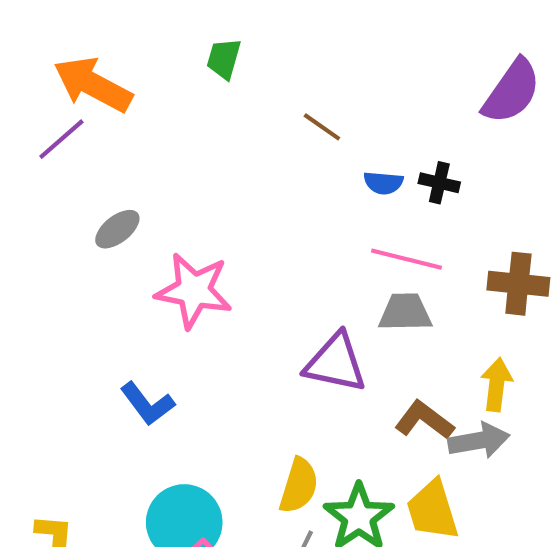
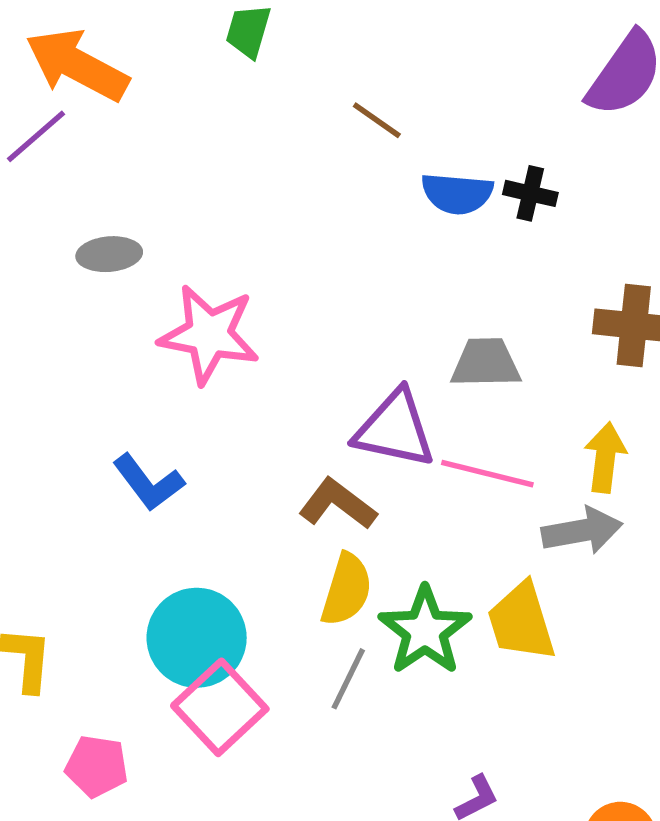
blue semicircle: (383, 183) -> (457, 193), size x1.4
gray ellipse: (117, 229) -> (109, 254), turned 33
pink line: (407, 259) -> (487, 474), moved
brown L-shape: (424, 420) -> (338, 504), moved

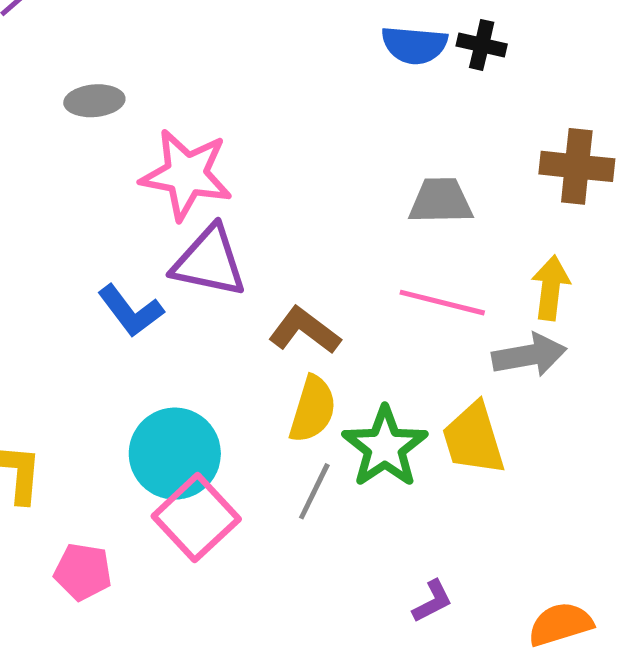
purple triangle: (395, 429) -> (209, 262), moved

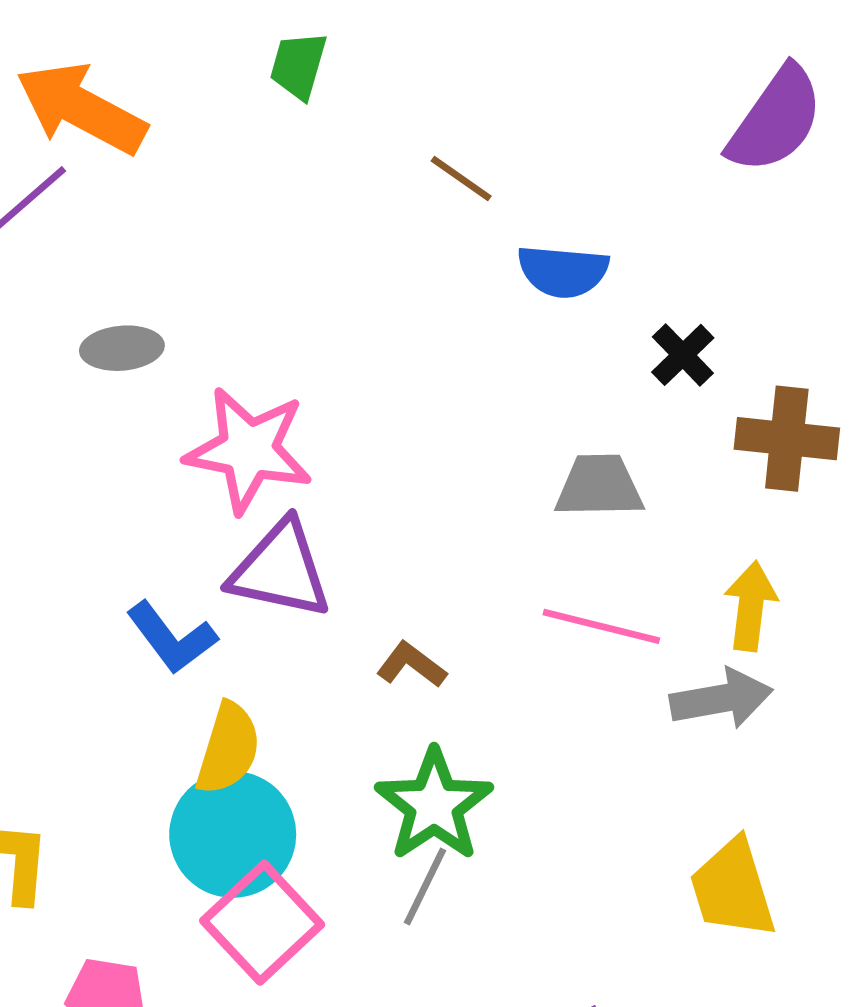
black cross: (482, 45) -> (683, 355), moved, turned 33
brown L-shape: (304, 330) -> (411, 665), size x0.7
yellow semicircle: (313, 409) -> (228, 748), moved
yellow trapezoid: (473, 439) -> (733, 889), moved
green star: (385, 447) -> (434, 805), moved

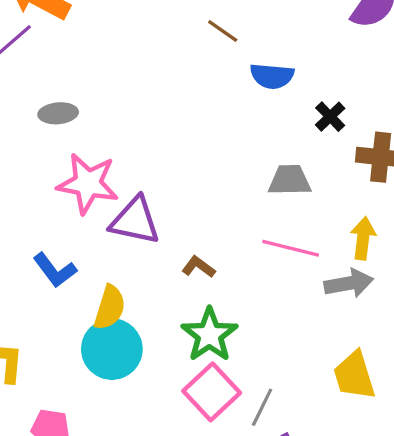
pink star: (249, 450) -> (88, 183), moved
blue L-shape: (172, 638) -> (55, 270), moved
gray line: (425, 886) -> (262, 407), moved
pink square: (262, 923) -> (212, 392), moved

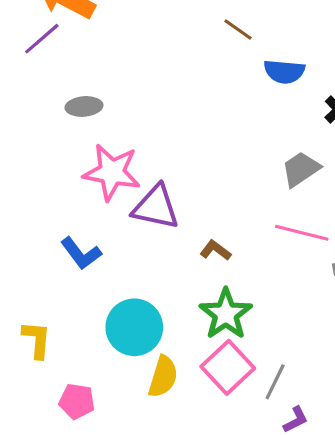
gray trapezoid: (290, 180) -> (301, 169), turned -33
yellow semicircle: (110, 307) -> (163, 377), moved

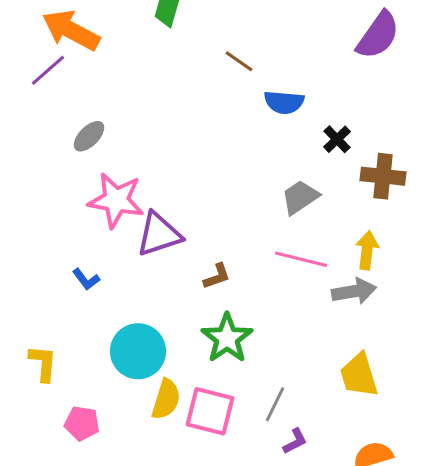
gray ellipse: (84, 106) -> (89, 136), turned -40
purple triangle: (156, 207) -> (159, 234), turned -30
brown L-shape: (215, 250) -> (217, 276), turned 124
blue L-shape: (81, 253) -> (86, 279), size x0.7
pink square: (228, 367) -> (210, 411), moved, turned -33

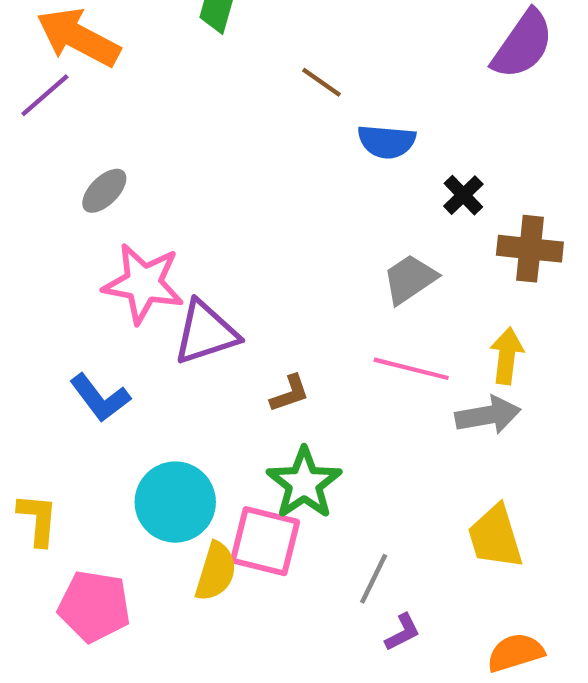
blue L-shape: (86, 279) -> (100, 398), size x1.5
pink square: (210, 411) -> (265, 541), moved
pink pentagon: (82, 423) -> (94, 606), size x1.4

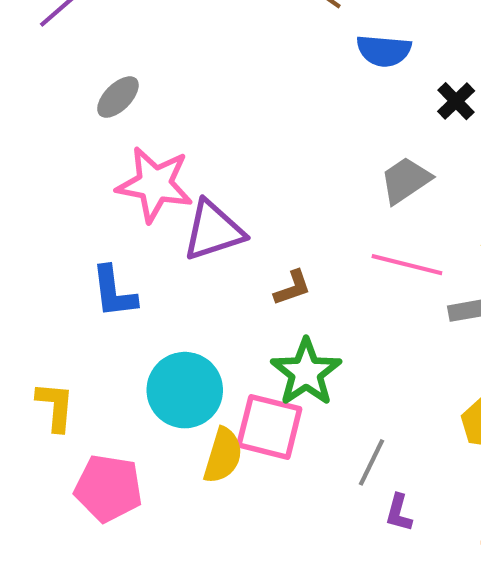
blue L-shape: (100, 398) -> (114, 292), turned 30
purple L-shape: (403, 632) -> (399, 513), turned 132

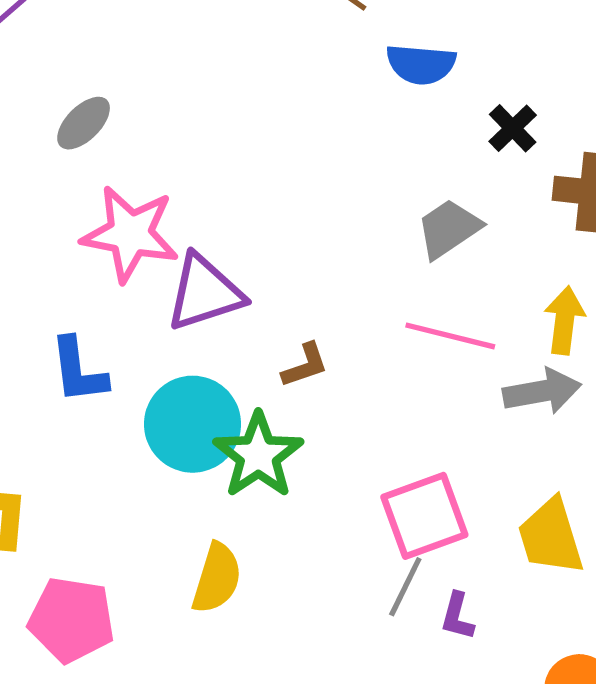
green star: (306, 372) -> (258, 455), moved
cyan circle: (185, 390) -> (193, 424), moved
pink square: (269, 427) -> (424, 516), moved, turned -34
purple L-shape: (399, 513) -> (457, 616), moved

